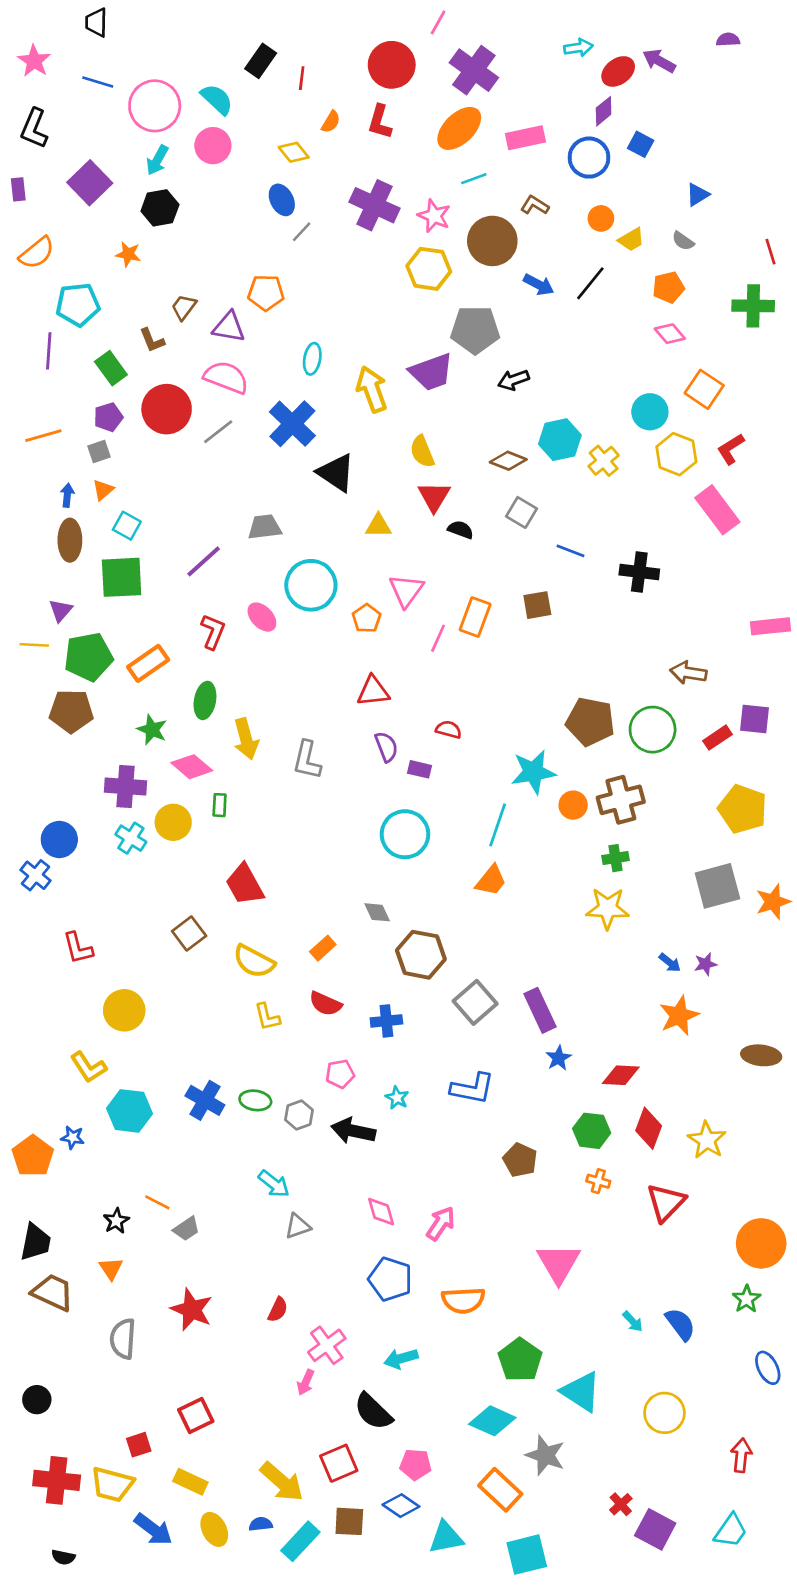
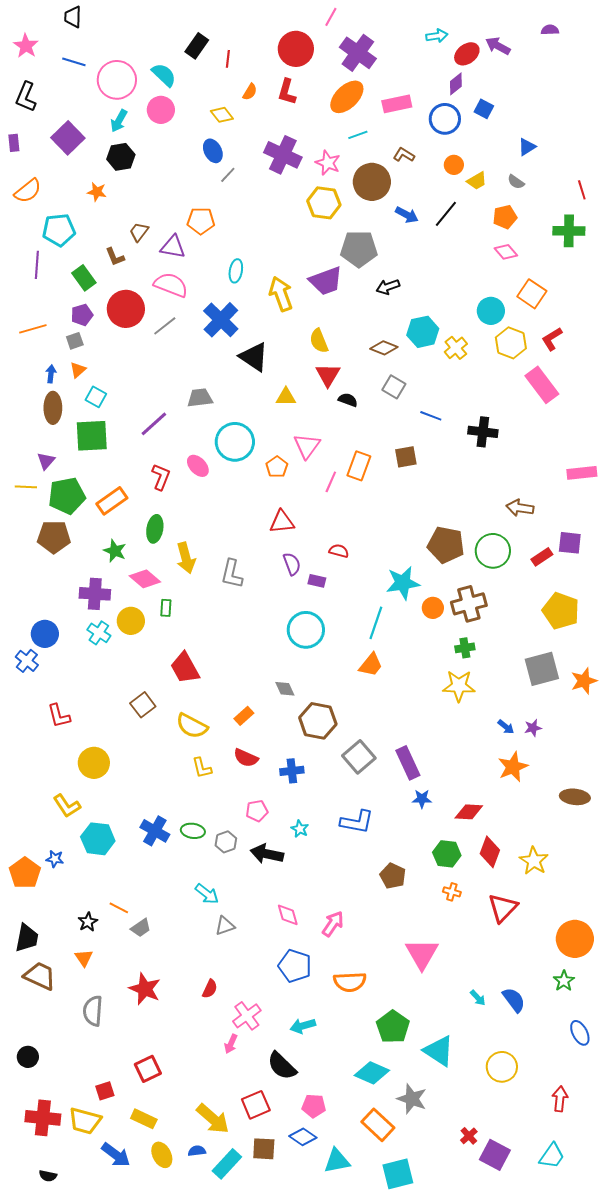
blue star: (559, 1058) -> (422, 799), turned 30

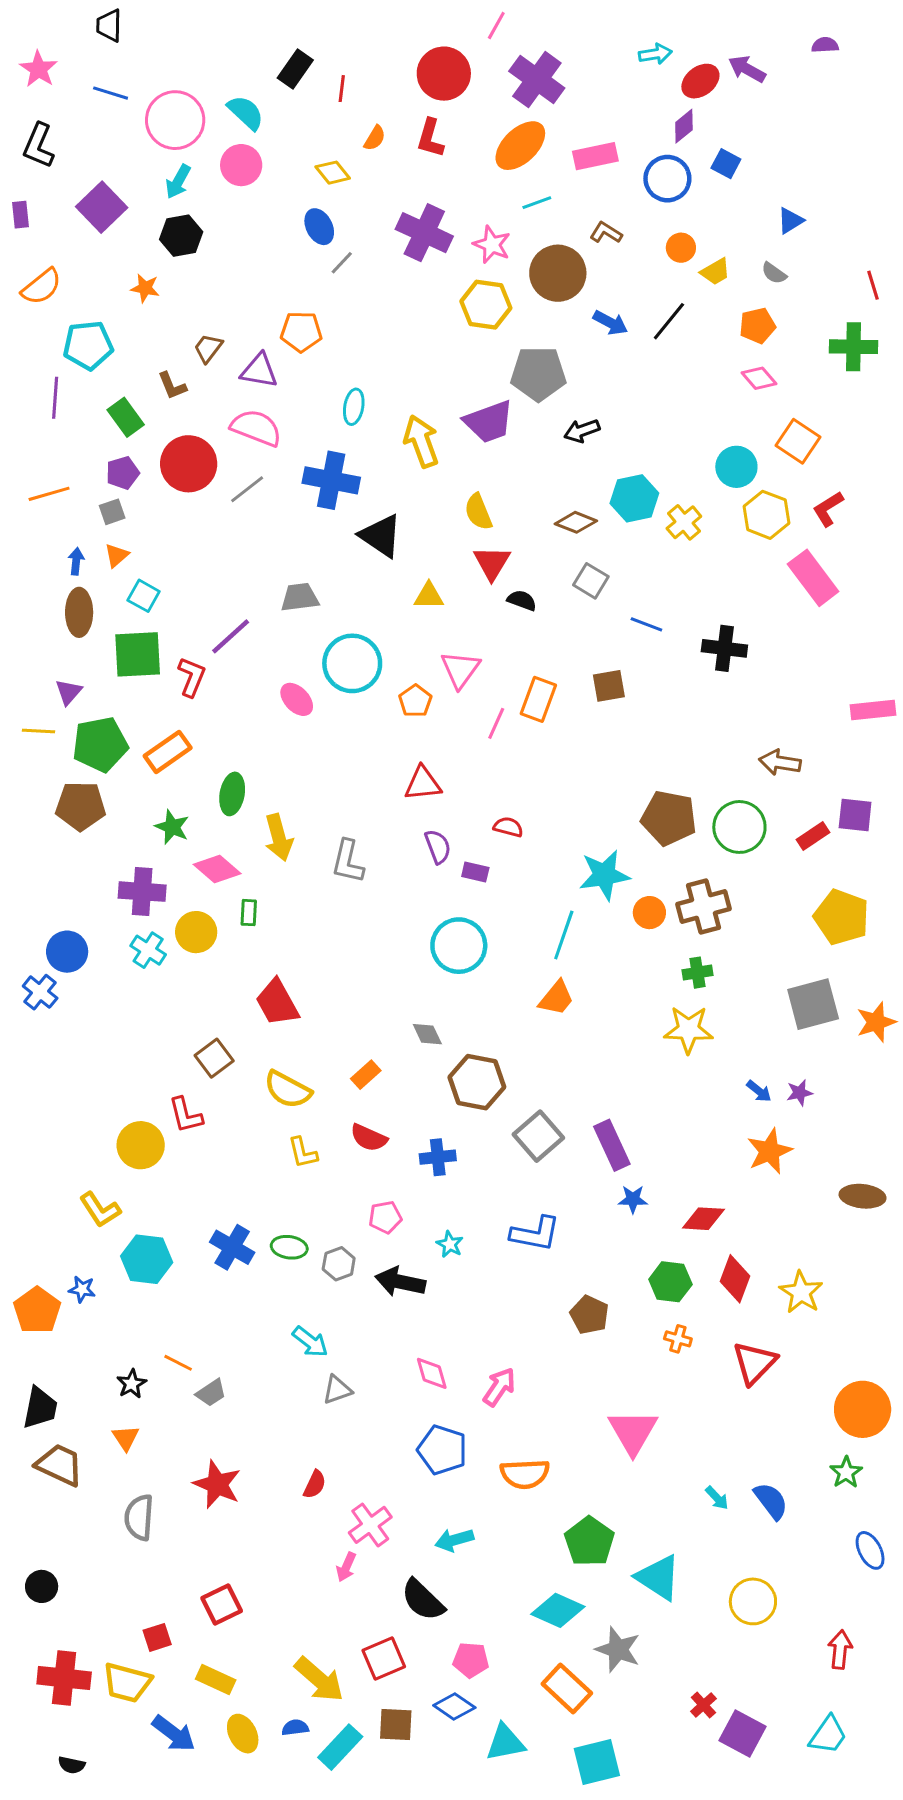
blue cross: (221, 320) -> (331, 480), turned -33
red L-shape: (161, 477) -> (192, 677), moved
red L-shape: (59, 716) -> (186, 1115), moved

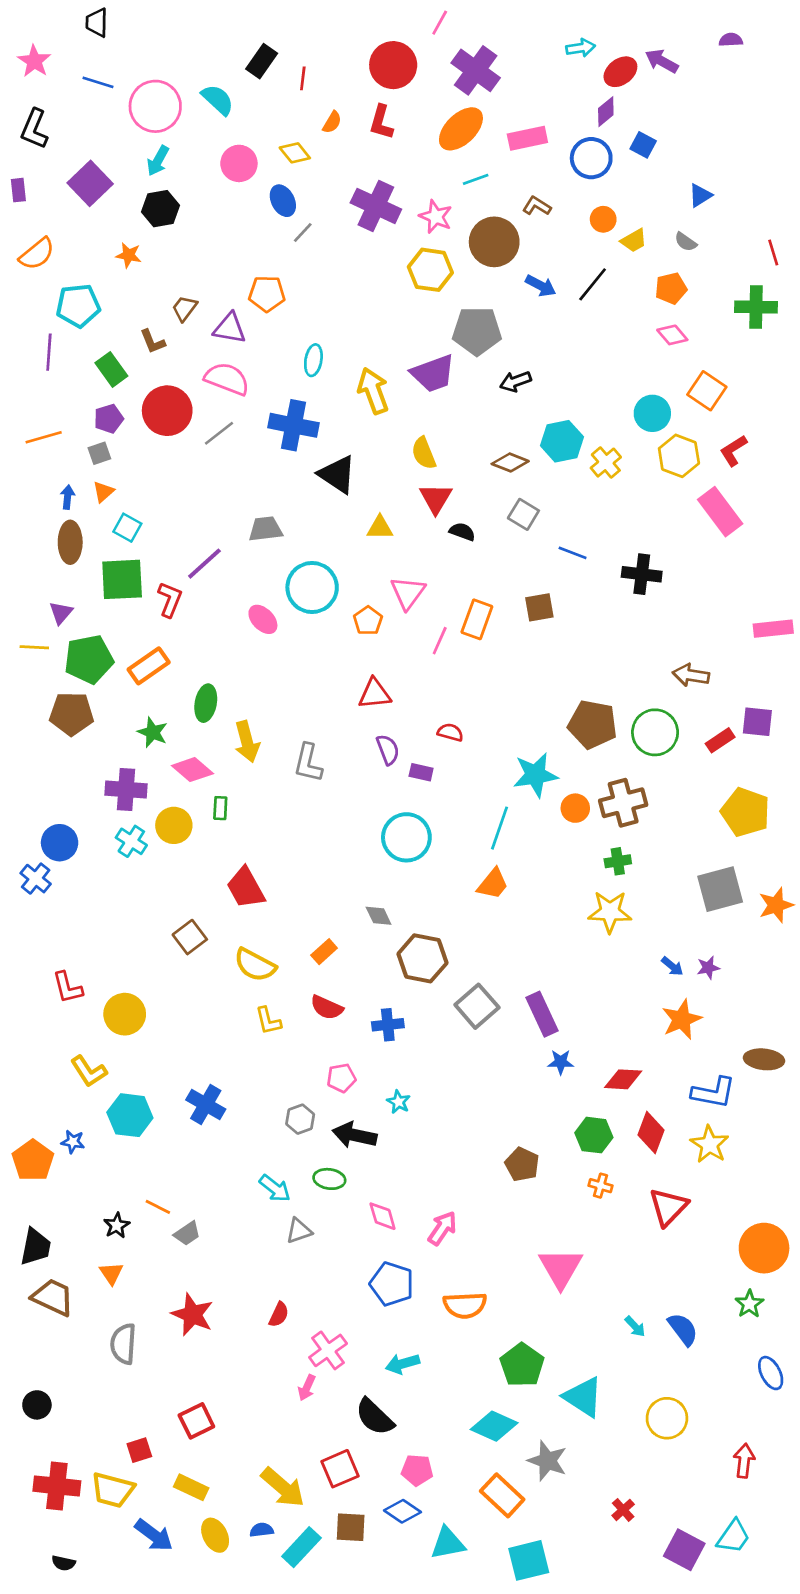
pink circle: (241, 165) -> (239, 163), moved
red L-shape: (186, 1115) -> (68, 988), moved
blue L-shape: (535, 1234) -> (714, 1093), moved
green ellipse: (289, 1247) -> (329, 1179), moved
purple square: (742, 1734) -> (684, 1550), moved

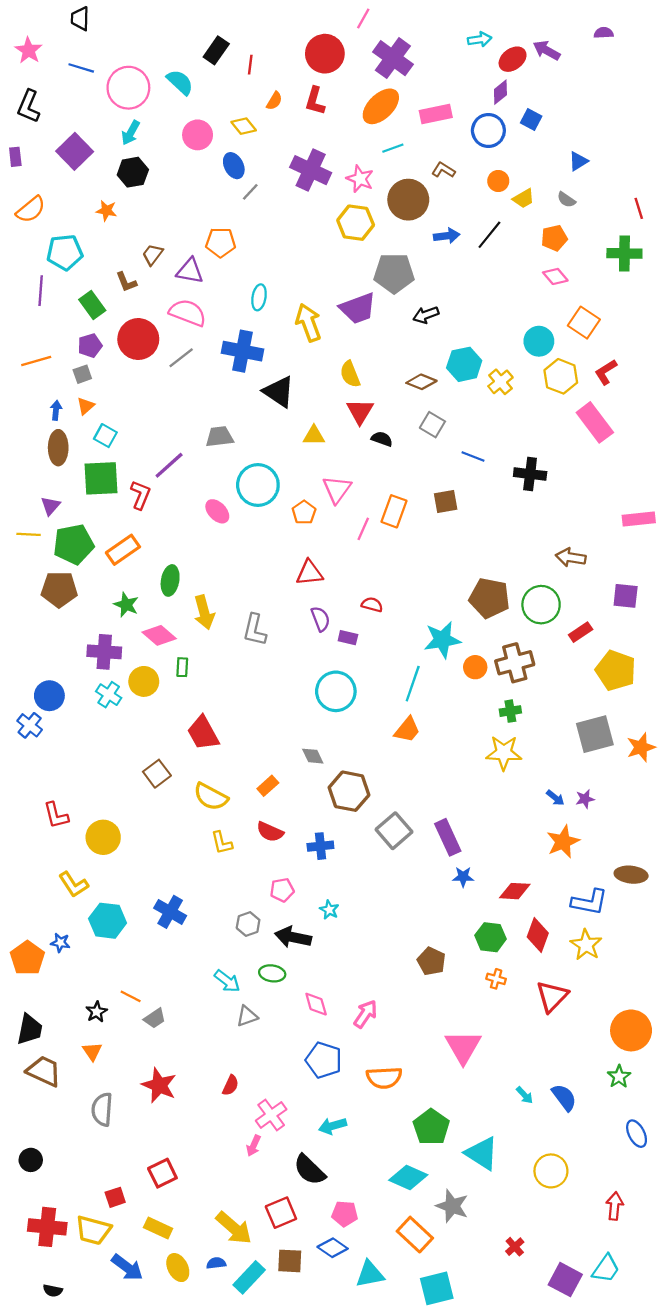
blue arrow: (541, 286) -> (447, 236), turned -35
red rectangle: (720, 740) -> (581, 632), moved

